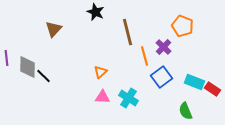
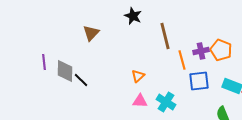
orange pentagon: (183, 26) -> (221, 50), moved
purple cross: (164, 47) -> (201, 51), turned 35
blue square: (162, 77) -> (199, 81), turned 30

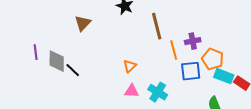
orange pentagon: (221, 50) -> (213, 59), moved

